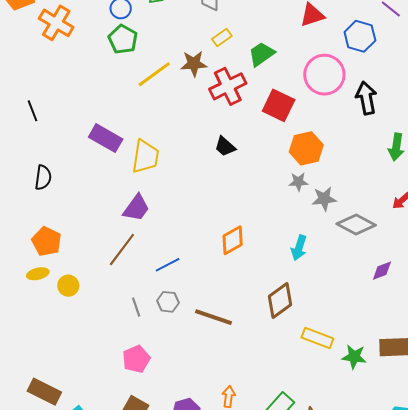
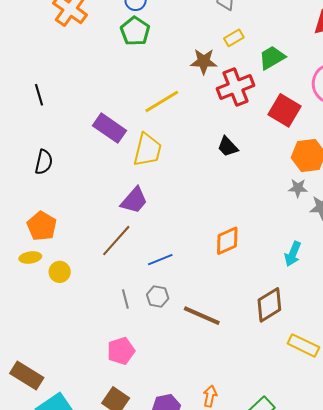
yellow line: (154, 74) -> (162, 102), moved

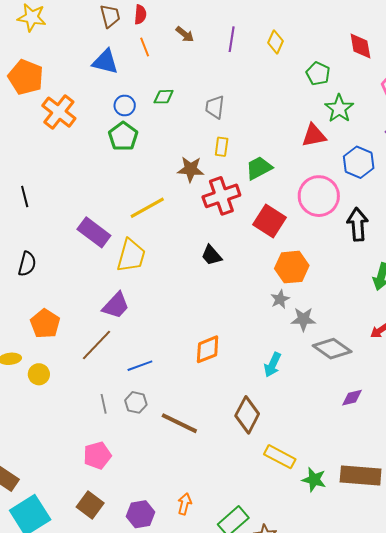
yellow rectangle: (234, 38) -> (222, 147), turned -54
gray star: (298, 188) -> (280, 299), turned -30
orange pentagon: (42, 226) -> (45, 324), moved
brown diamond: (269, 305) -> (247, 415), turned -33

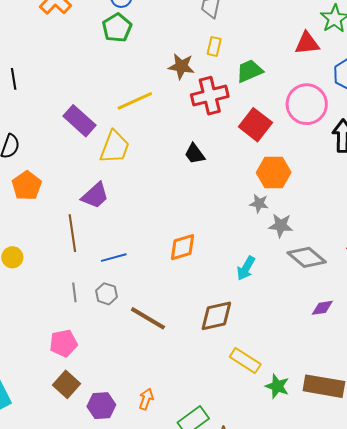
gray star: (280, 299) -> (259, 204), turned 30
orange pentagon: (45, 324) -> (27, 186), moved
brown line: (97, 345) -> (72, 233), turned -57
brown diamond: (247, 415) -> (216, 316), turned 45
brown square: (90, 505) -> (67, 384), moved

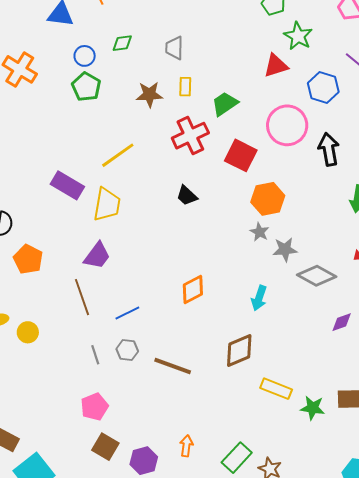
brown star: (181, 66) -> (149, 94), moved
gray star: (259, 204) -> (260, 232), turned 30

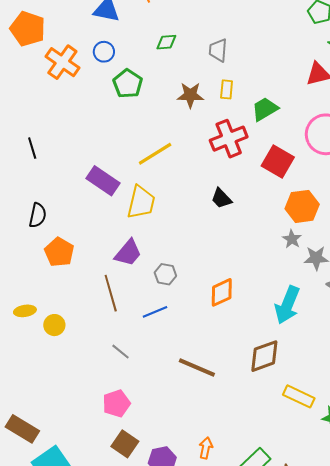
blue circle: (85, 56) -> (104, 52), moved
cyan arrow: (259, 298) -> (287, 305), size x1.5
gray hexagon: (127, 350) -> (165, 274), moved
gray line: (95, 355) -> (120, 352), turned -36

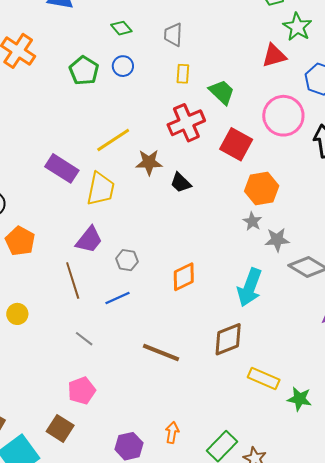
green diamond: (166, 42) -> (121, 28), turned 55
blue circle: (104, 52) -> (123, 66), moved
brown star: (190, 95) -> (149, 162), moved
green trapezoid: (265, 109) -> (222, 92), turned 76
brown square: (125, 444) -> (60, 428), moved

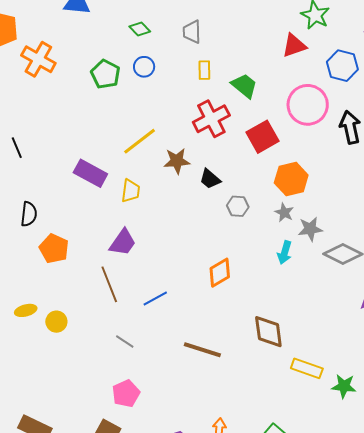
red square: (236, 144) -> (263, 137), turned 36
yellow trapezoid: (101, 189) -> (131, 191), size x0.7
gray hexagon: (127, 260) -> (238, 206), moved
cyan arrow: (250, 287) -> (285, 253), moved, size x0.6
brown diamond: (228, 339) -> (268, 332), turned -72

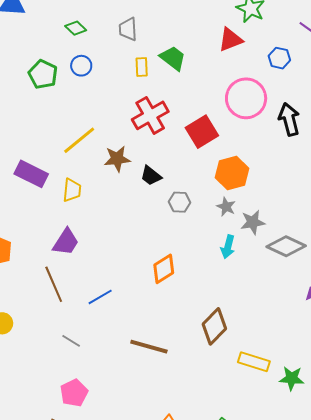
blue hexagon: (342, 66) -> (279, 58), size x0.7
green trapezoid: (244, 86) -> (173, 58), moved
brown diamond: (268, 332) -> (214, 326), turned 54

